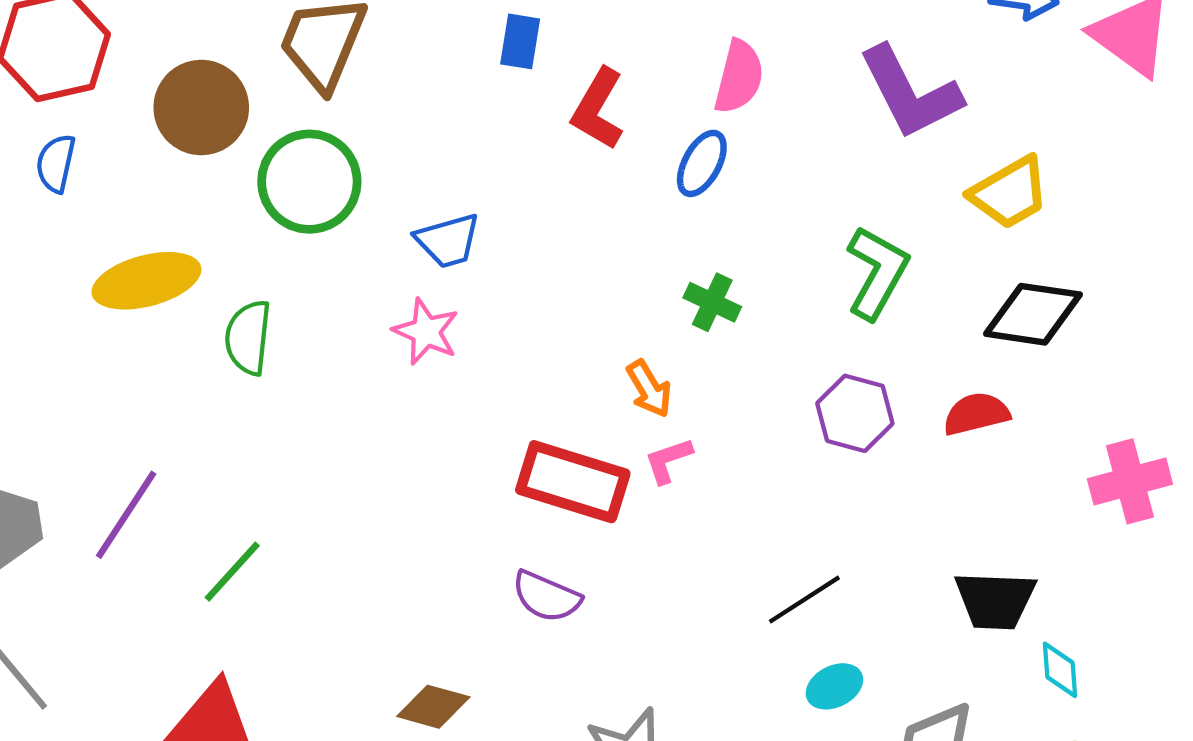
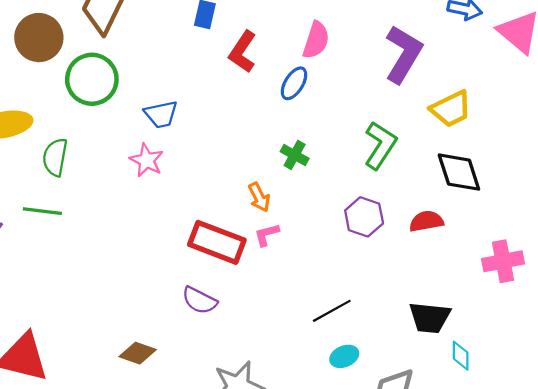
purple L-shape: (910, 93) -> (403, 54), turned -126
black diamond: (1033, 314) -> (459, 172), turned 60
green line: (232, 572) -> (42, 211), moved, turned 51

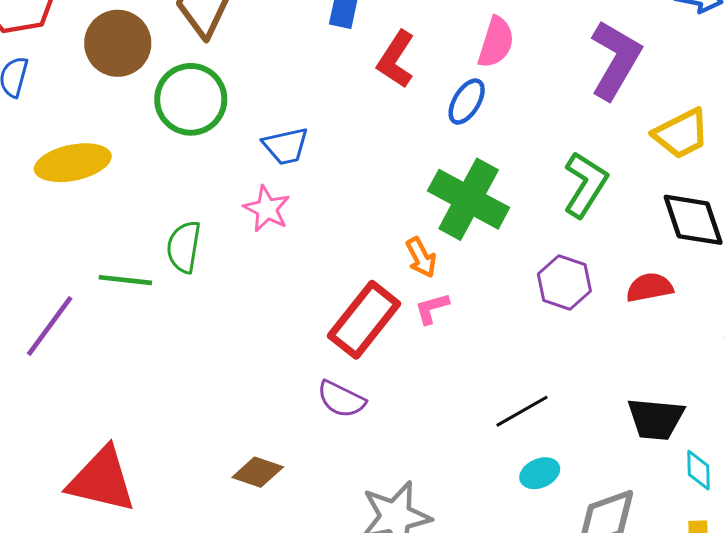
green cross: (295, 155) -> (469, 199), size x2.0
green semicircle: (55, 157) -> (184, 247), moved
red rectangle: (217, 242) -> (364, 320), turned -72

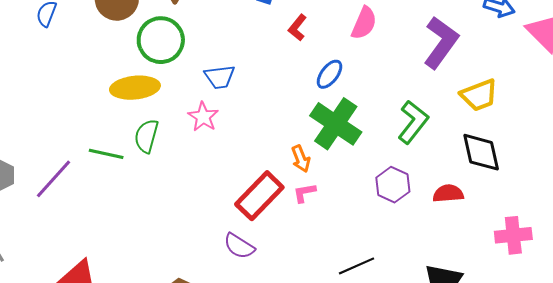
red L-shape: (396, 59) -> (297, 28), size x0.7
blue ellipse: (467, 102) -> (329, 74), moved
yellow ellipse: (73, 163) -> (135, 88), moved

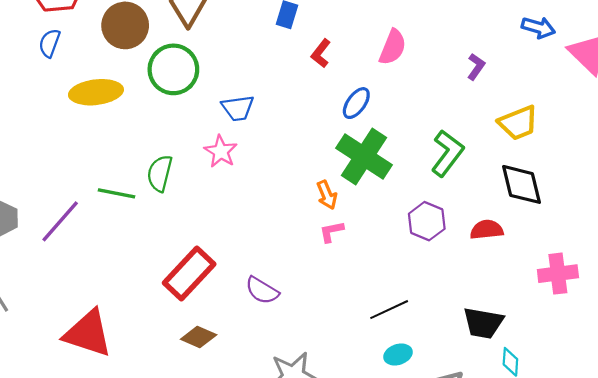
purple L-shape: (441, 42) -> (476, 67), size x0.5
yellow ellipse: (135, 88) -> (96, 92), moved
red rectangle: (259, 196) -> (189, 274), moved

